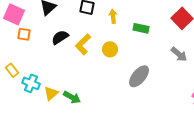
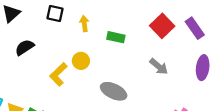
yellow L-shape: (83, 44) -> (58, 74), moved
gray ellipse: (139, 76) -> (114, 91), turned 75

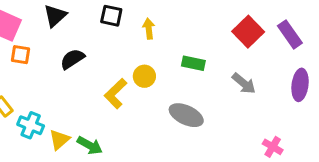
green rectangle: (116, 37) -> (193, 63), moved

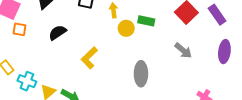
green rectangle: (193, 63) -> (146, 21), moved
yellow circle: (144, 76) -> (126, 28), moved
gray ellipse: (186, 115) -> (141, 74), turned 65

